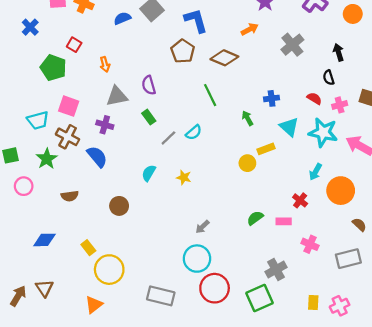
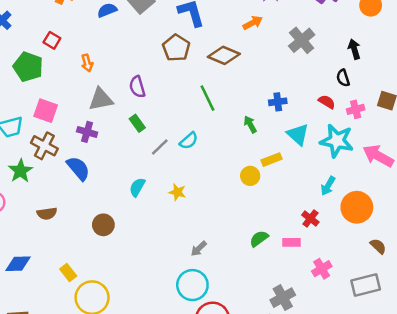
pink cross: (310, 244) -> (322, 269), turned 35

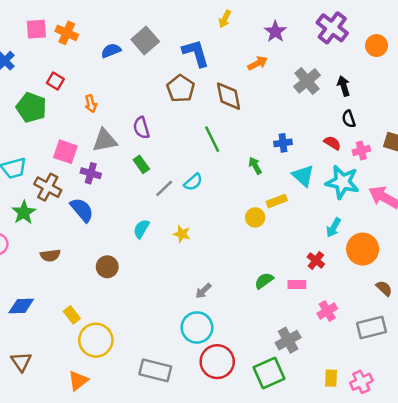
black arrow: (354, 49) -> (344, 86), moved
brown diamond: (224, 55) -> (229, 96), turned 56
pink square: (46, 111) -> (65, 152), moved

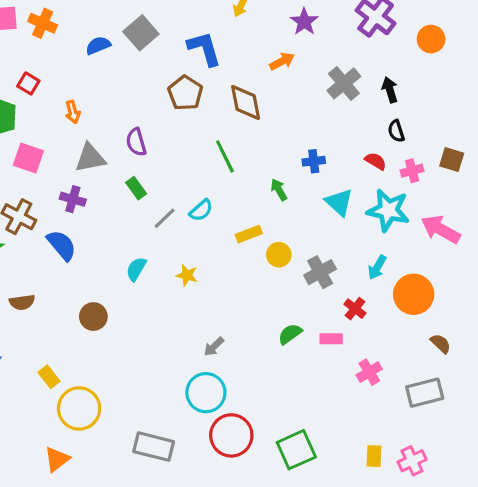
pink square: (65, 152) -> (28, 158), moved
yellow rectangle: (277, 201) -> (249, 234), moved
gray cross: (288, 340) -> (320, 272), moved

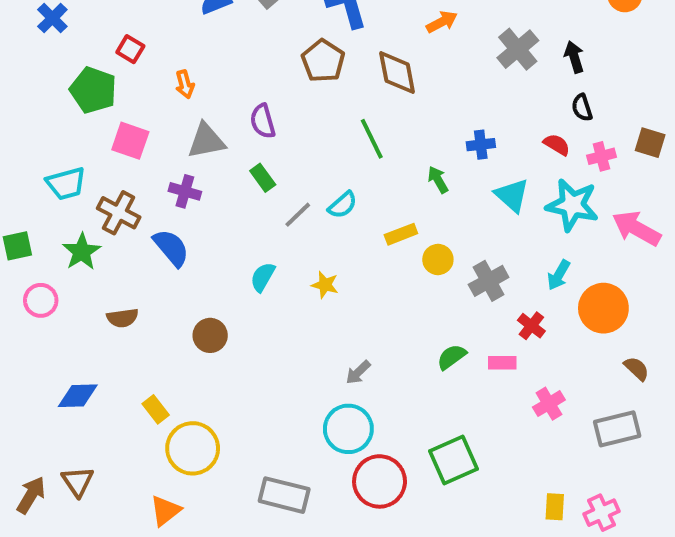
green square: (296, 450) -> (454, 460), moved

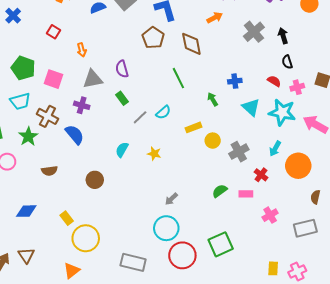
green pentagon: (93, 90) -> (23, 68), moved
brown semicircle: (637, 369) -> (315, 197), turned -120

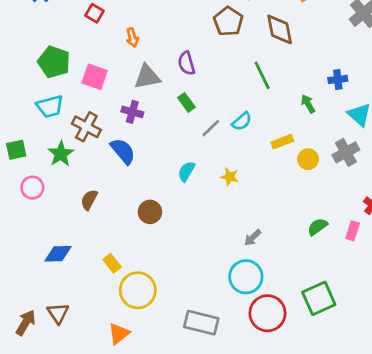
gray cross: (239, 152) -> (346, 152), moved
brown semicircle: (49, 171) -> (89, 200), turned 126
pink rectangle: (246, 194) -> (353, 231), turned -72

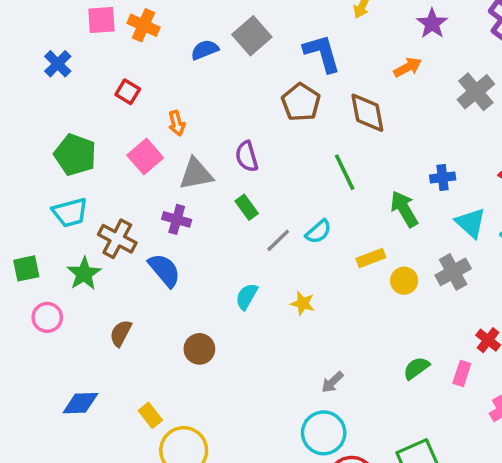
pink square: (95, 77) -> (145, 156), moved, turned 30
green arrow: (308, 104) -> (404, 209), size x1.5

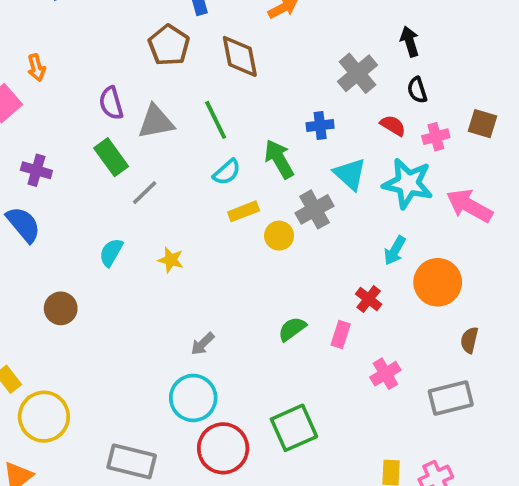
gray cross: (476, 92) -> (357, 73), moved
gray triangle: (196, 174) -> (156, 122), moved
green rectangle: (247, 207) -> (111, 157), size x1.4
cyan semicircle: (318, 232) -> (227, 172), moved
gray cross: (453, 272) -> (314, 209), moved

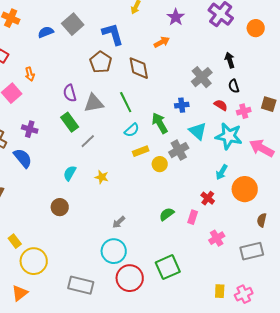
brown circle: (61, 308) -> (60, 207), moved

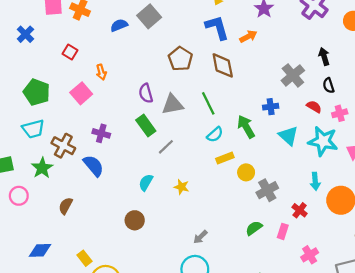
blue L-shape: (113, 34) -> (217, 28), moved
gray cross: (179, 150) -> (267, 190), moved
cyan arrow: (222, 172) -> (315, 181), turned -35

